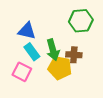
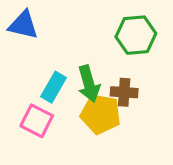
blue triangle: (27, 31) -> (23, 25), moved
cyan rectangle: (32, 52) -> (53, 87), turned 66

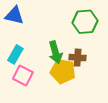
cyan rectangle: (53, 87) -> (15, 54), moved

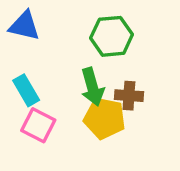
green hexagon: (85, 22) -> (112, 36), moved
cyan rectangle: (15, 54) -> (26, 90), turned -60

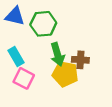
green hexagon: (112, 36) -> (43, 24), moved

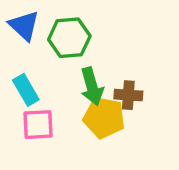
blue triangle: (15, 16) -> (24, 26), turned 30
pink square: (24, 78) -> (38, 125), turned -30

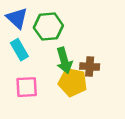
cyan rectangle: (26, 90) -> (19, 50), moved

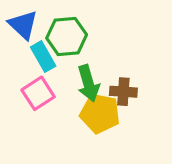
cyan rectangle: (19, 50) -> (43, 57), moved
pink square: (27, 87) -> (38, 93), moved, turned -30

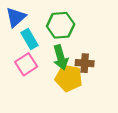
blue triangle: (23, 25) -> (16, 17), turned 35
green hexagon: (67, 36) -> (61, 25), moved

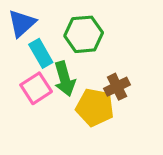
green arrow: (61, 57) -> (65, 79), moved
brown cross: (85, 63) -> (117, 87), turned -30

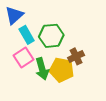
green hexagon: (84, 34) -> (51, 36), moved
green arrow: (65, 79) -> (42, 69), moved

